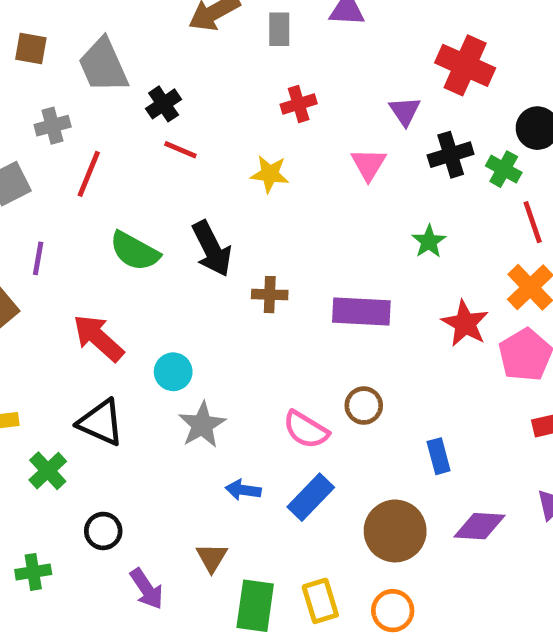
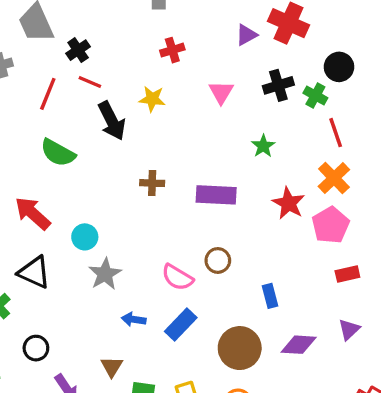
purple triangle: (405, 111) -> (246, 35), moved, turned 35
red line: (89, 174) -> (48, 94), moved
black arrow: (212, 249) -> (112, 121), moved

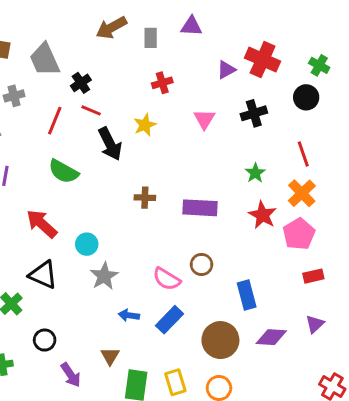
green cross: (315, 96) -> (319, 65), moved
yellow star: (152, 99) -> (145, 125), turned -30
green star: (263, 146) -> (255, 173), moved
blue rectangle: (270, 296) -> (247, 295), size x1.4

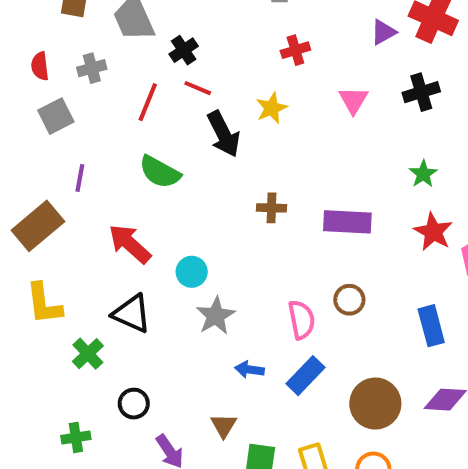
pink semicircle: (167, 279) -> (301, 320), turned -132
blue rectangle: (247, 295) -> (431, 326), moved

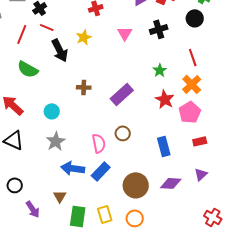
purple rectangle: (347, 222) -> (122, 94), turned -45
cyan circle: (192, 272) -> (52, 111), moved
blue arrow: (250, 370) -> (73, 168), size x1.6

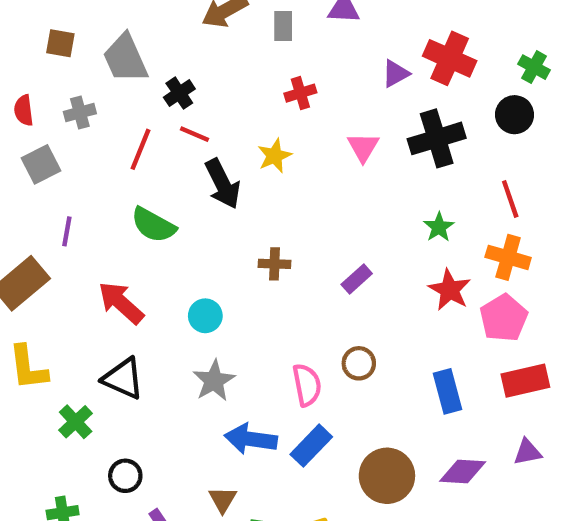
black cross: (159, 29) -> (437, 138), size x1.4
orange cross: (192, 84) -> (508, 257), turned -30
purple rectangle: (122, 94) -> (357, 279), size x0.6
red rectangle: (200, 141) -> (525, 381), size x1.5
purple triangle: (201, 174) -> (527, 452), turned 32

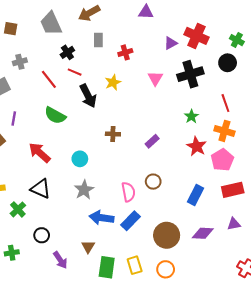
gray rectangle: (283, 26) -> (98, 40), moved
gray trapezoid: (125, 58) -> (51, 24), moved
red line: (140, 149) -> (49, 79), turned -60
blue rectangle: (447, 391) -> (196, 195), turned 42

